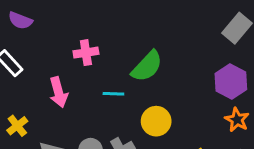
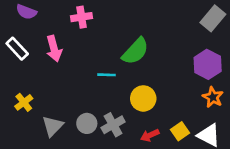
pink cross: (86, 53) -> (82, 17), moved
pink arrow: (59, 92) -> (54, 49), moved

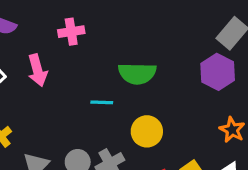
green semicircle: (135, 51) -> (137, 73), turned 48
purple hexagon: (208, 64) -> (218, 72), moved

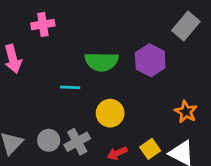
purple hexagon: (218, 72) -> (150, 60), moved

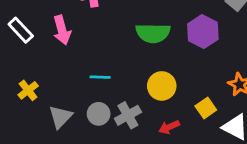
cyan line: (70, 87) -> (100, 77), moved
yellow square: (150, 149) -> (206, 108), moved

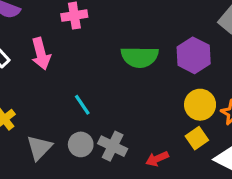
cyan line: (100, 77) -> (82, 105), turned 54
yellow circle: (162, 86) -> (200, 105), moved
gray cross: (128, 115) -> (113, 146), turned -35

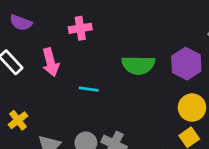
cyan line: (82, 105) -> (89, 89), moved, turned -48

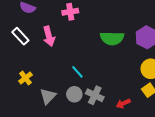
cyan line: (89, 89) -> (77, 72), moved, turned 40

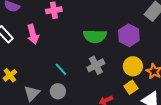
gray cross: (95, 95) -> (96, 65), moved, turned 36

